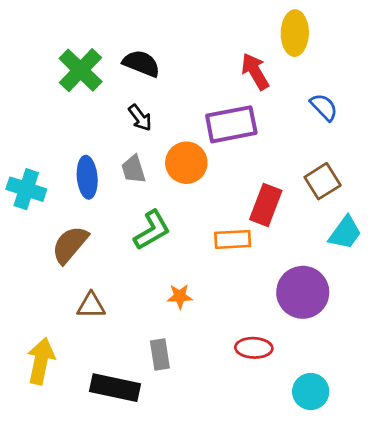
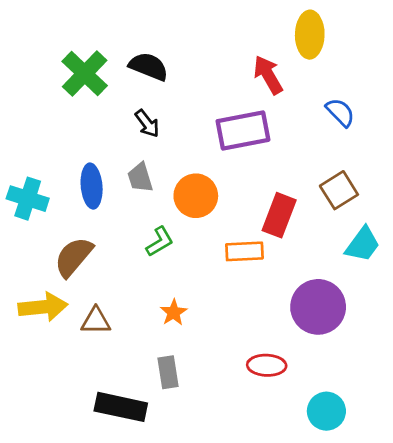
orange circle: (186, 163) -> (196, 196), moved
green L-shape: (152, 230) -> (160, 242), size x0.7
orange star: (180, 296) -> (174, 312), moved, turned -30
yellow arrow: (41, 361) -> (43, 307), moved, turned 72

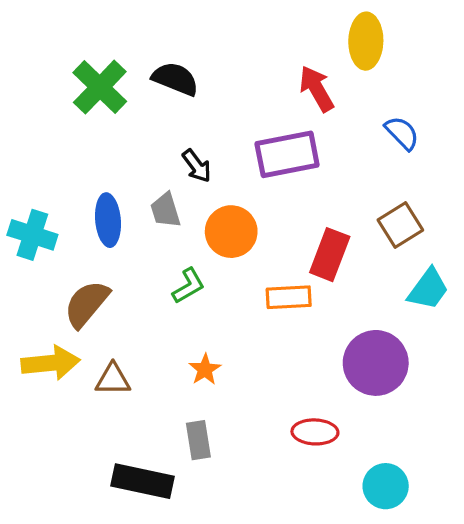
black arrow: (147, 123) -> (197, 166), moved

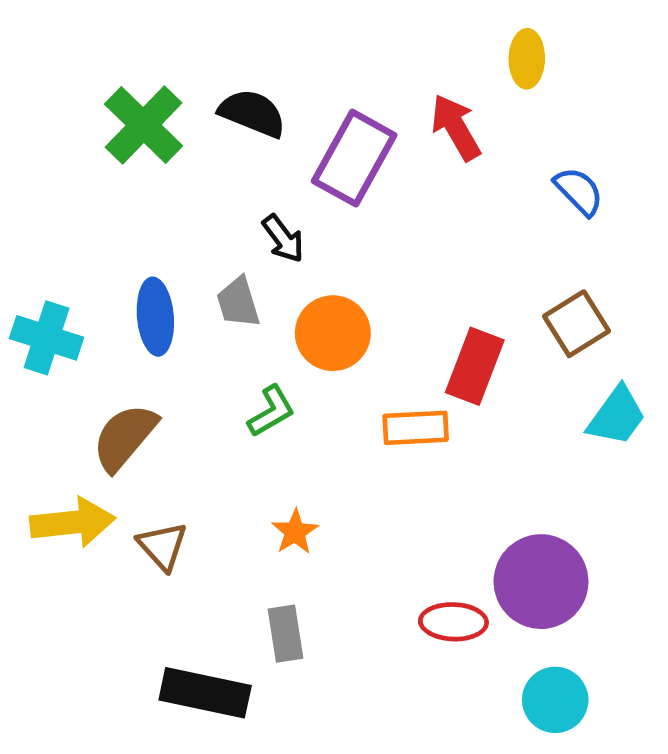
yellow ellipse: (366, 41) -> (527, 59), size x0.7
purple rectangle: (287, 154) -> (354, 158), moved, turned -50
purple circle: (376, 363) -> (541, 582), moved
brown triangle: (113, 379) -> (162, 546), turned 48

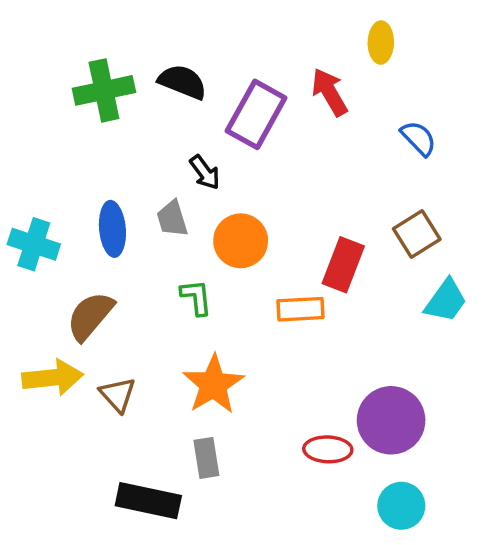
green cross: (144, 125) -> (104, 90), turned 34
green L-shape: (271, 411) -> (196, 297), turned -66
orange star: (295, 532) -> (213, 384), size x1.8

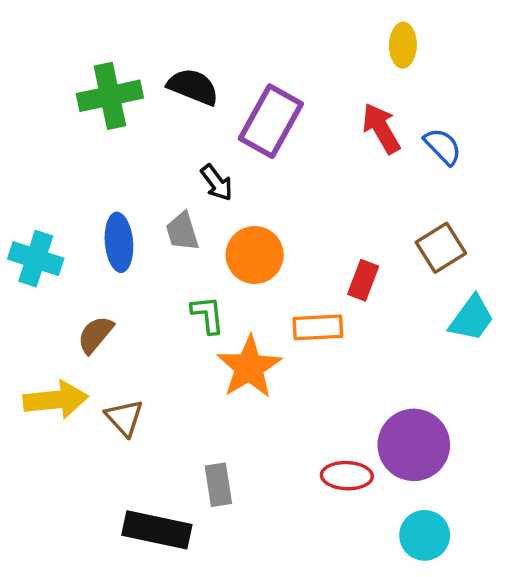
red arrow: (330, 92) -> (381, 128), moved
red rectangle: (343, 265) -> (363, 280), size x0.7
brown semicircle: (90, 316) -> (95, 335), size x0.7
orange star: (213, 384) -> (249, 367), moved

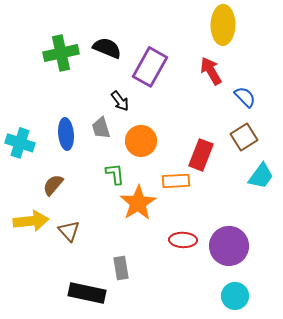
yellow ellipse: (403, 45) -> (223, 25), size x1.6
blue semicircle: (443, 146) -> (245, 97), moved
red rectangle: (363, 280) -> (201, 155), size x1.4
red ellipse: (347, 476) -> (183, 240), moved

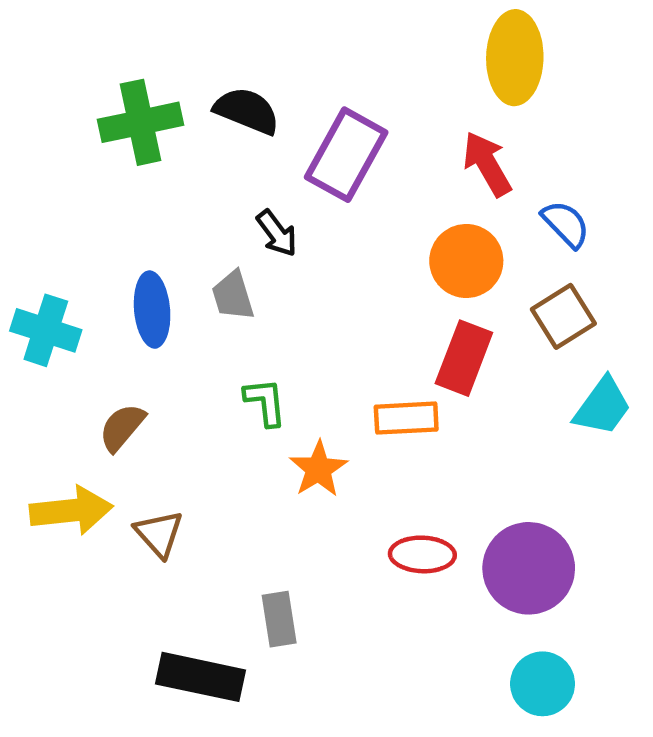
orange circle: (141, 141) -> (466, 261), moved
orange star: (138, 203) -> (318, 469), size x0.7

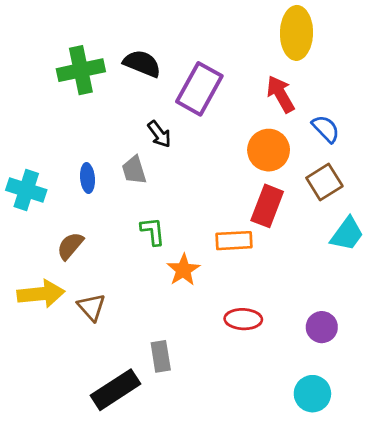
blue ellipse: (152, 310) -> (88, 178), size x0.7
purple circle: (529, 568) -> (322, 327), moved, size x0.6
black rectangle: (201, 677) -> (115, 390), turned -45

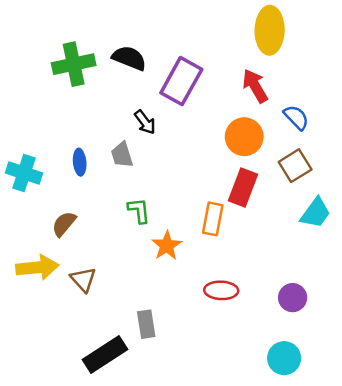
orange rectangle: (234, 241) -> (213, 219), turned -76

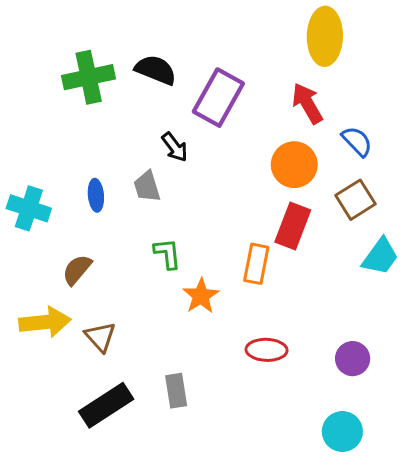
black rectangle: (105, 354) -> (106, 405), moved

